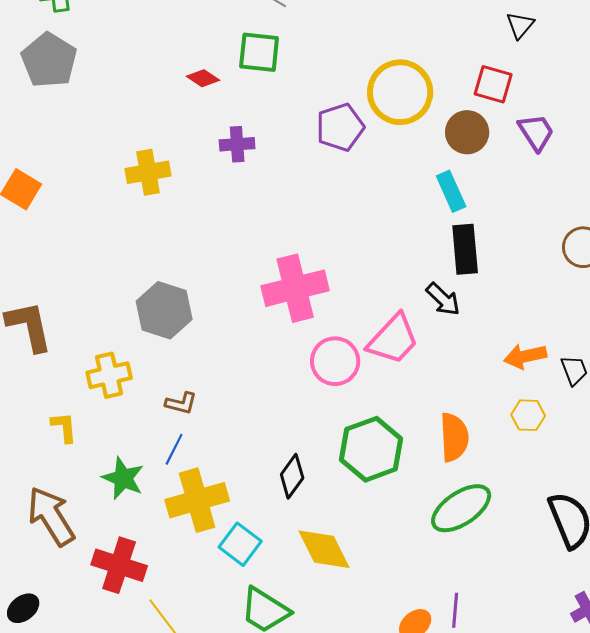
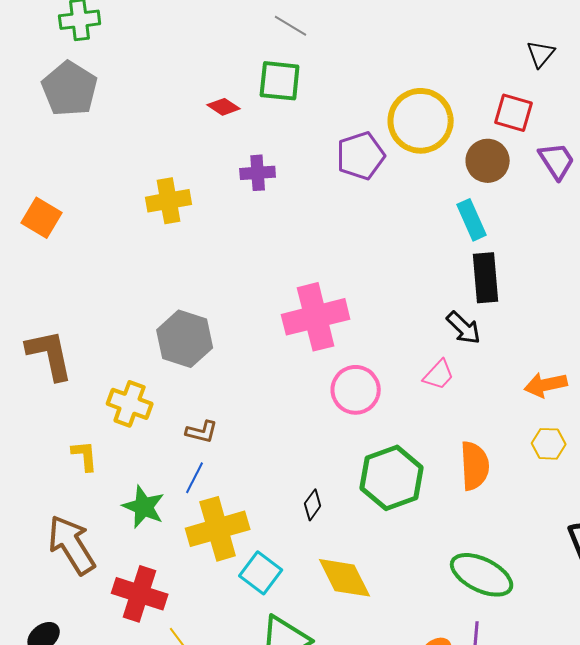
pink trapezoid: (393, 339) -> (439, 375), moved, size x0.6
yellow cross: (109, 375) -> (130, 404), turned 33
black diamond: (292, 476) -> (313, 505), size x0.7
green ellipse: (461, 508) -> (482, 575), moved, turned 60

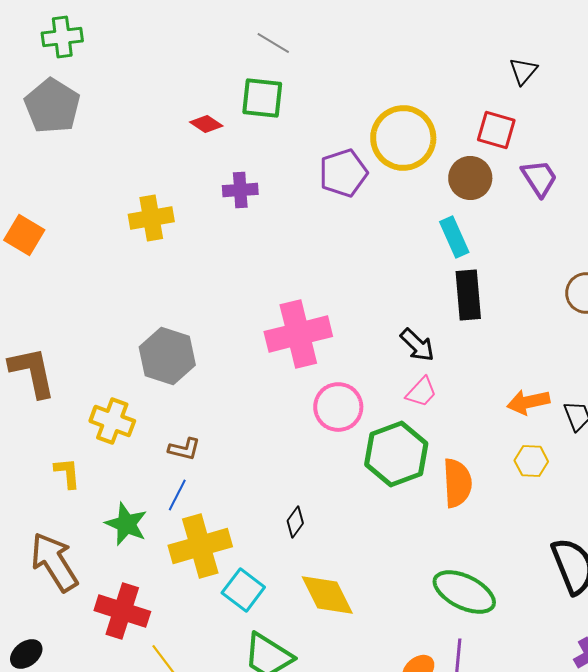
black arrow: (464, 328) -> (417, 345), moved
green hexagon: (392, 478) -> (396, 454), moved

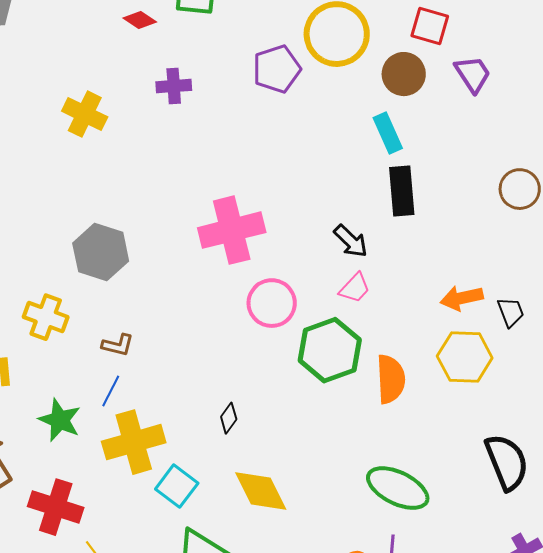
yellow cross: (151, 218) -> (85, 114), turned 36
yellow hexagon: (531, 461) -> (465, 357), size x1.6

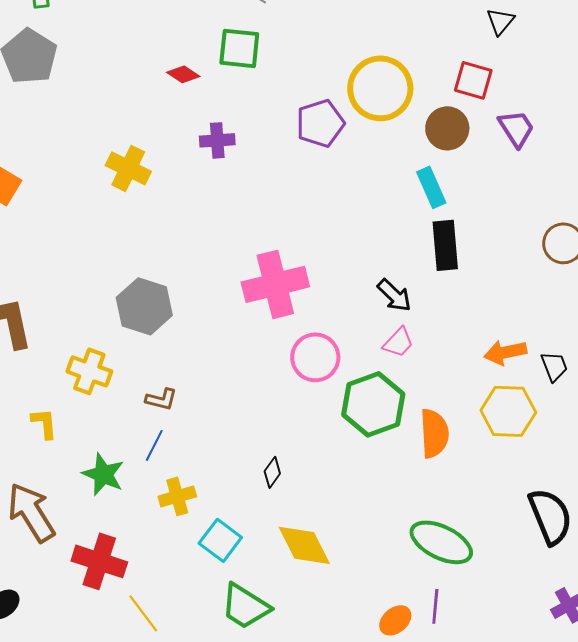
yellow cross: (134, 442) -> (177, 496), size x0.6

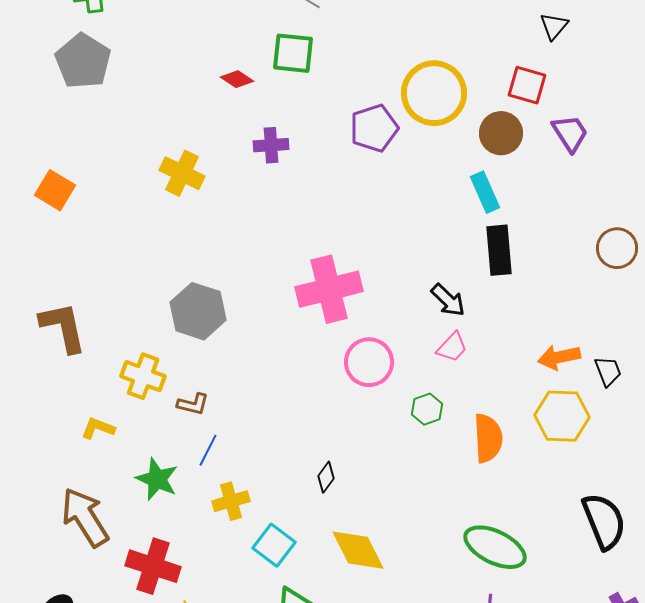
brown L-shape: (161, 399) -> (193, 404), moved
green hexagon: (373, 404) -> (427, 409), size x0.5
yellow L-shape: (44, 423) -> (98, 428), turned -64

